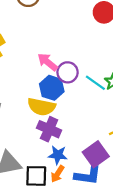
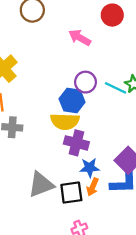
pink arrow: (48, 62) -> (80, 38), moved

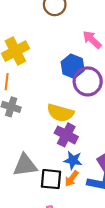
purple circle: (85, 82) -> (88, 81), size x1.4
blue hexagon: (72, 100) -> (73, 66), moved

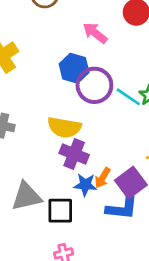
orange arrow: (72, 179) -> (103, 178), moved

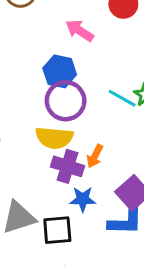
purple circle: (94, 85) -> (66, 101), moved
orange arrow: (103, 178) -> (95, 156), moved

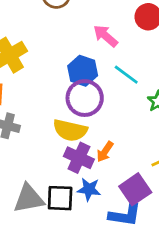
cyan line: (122, 98) -> (126, 75), moved
black square: (57, 230) -> (60, 198), moved

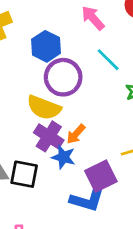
blue hexagon: (83, 71) -> (46, 46), moved
blue star: (89, 189) -> (63, 157), moved

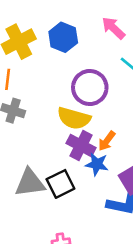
blue hexagon: (46, 46) -> (63, 37), moved
black square: (24, 174) -> (60, 184), turned -32

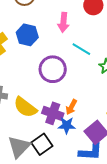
pink arrow: (113, 28) -> (63, 22), turned -120
yellow semicircle: (74, 118) -> (25, 107), moved, turned 30
gray triangle: (30, 183) -> (19, 147), turned -30

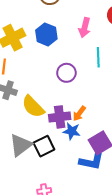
cyan line: (81, 49) -> (98, 57), turned 48
purple circle: (53, 69) -> (66, 73), size x0.7
purple cross: (53, 113) -> (60, 117), turned -35

